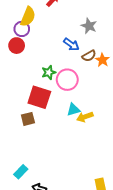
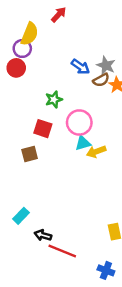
gray star: (89, 26) -> (106, 65), moved
pink circle: (67, 80) -> (79, 122), moved
red square: (39, 97) -> (43, 129), size x0.7

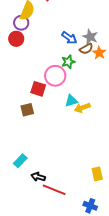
green star: (54, 99) -> (68, 62), moved
pink circle: (79, 122) -> (55, 76), moved

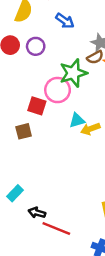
purple circle: (21, 23) -> (36, 46), moved
blue arrow: (69, 38) -> (65, 21), moved
green star: (68, 62) -> (73, 73), size x1.6

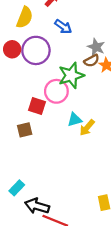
purple circle: (36, 46) -> (36, 50), size x1.6
yellow arrow: (90, 129) -> (87, 128), turned -30
black arrow: (37, 213) -> (37, 206), size x1.5

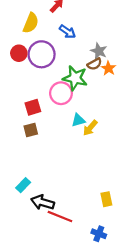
green star: (71, 75) -> (75, 78), turned 30
red square: (37, 106) -> (33, 107), moved, turned -35

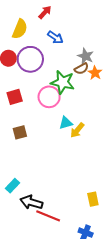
red square: (33, 107) -> (15, 97), moved

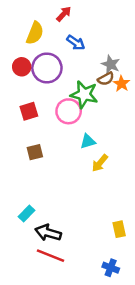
yellow arrow: (77, 130) -> (100, 163), moved
red line: (48, 216) -> (51, 256), moved

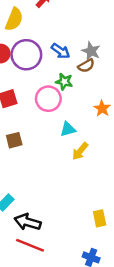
blue arrow: (76, 43) -> (61, 51), moved
orange star: (121, 84) -> (102, 108), moved
green star: (84, 94) -> (64, 82), size x0.6

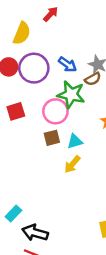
green star: (64, 82) -> (71, 95), size x1.6
brown square: (14, 140) -> (52, 138), moved
yellow arrow: (80, 151) -> (72, 164), moved

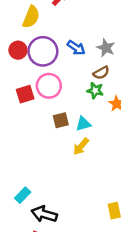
brown semicircle: (93, 79) -> (101, 73), moved
green star: (71, 95) -> (95, 91), moved, size x0.6
pink circle: (55, 111) -> (49, 86), moved

